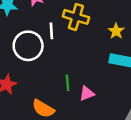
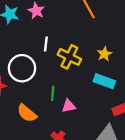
yellow cross: (76, 17) -> (69, 57), moved
white circle: (28, 46) -> (22, 68), moved

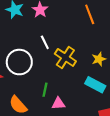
white line: (46, 44) -> (45, 42), turned -40

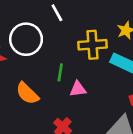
yellow cross: (65, 57) -> (93, 45), moved, turned -35

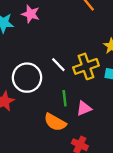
white line: (57, 13) -> (58, 65), moved
orange semicircle: (27, 93) -> (55, 122), moved

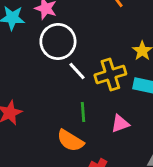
white circle: (27, 78) -> (58, 41), moved
pink triangle: (84, 108) -> (120, 124), moved

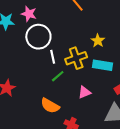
white line: (77, 71) -> (53, 57), turned 32
green line: (83, 112) -> (58, 76), moved, turned 56

